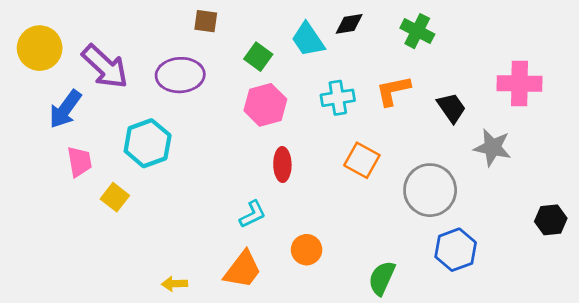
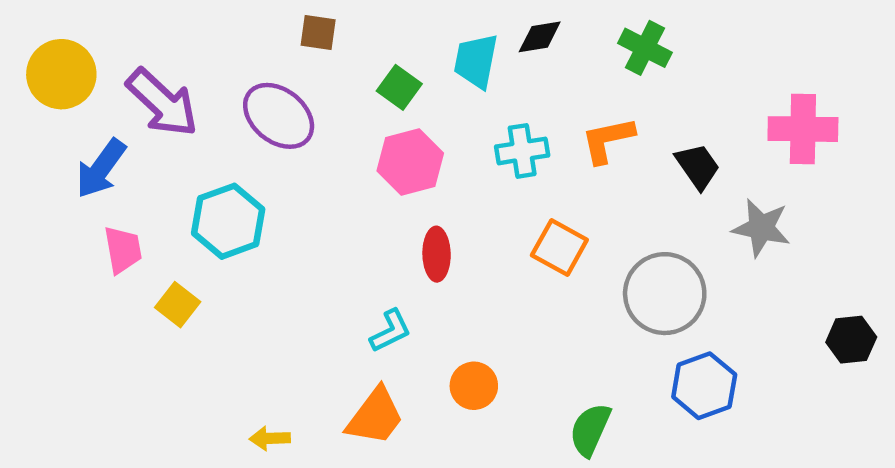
cyan trapezoid: (308, 40) -> (476, 61), turned 45
purple ellipse: (180, 75) -> (279, 116), turned 42

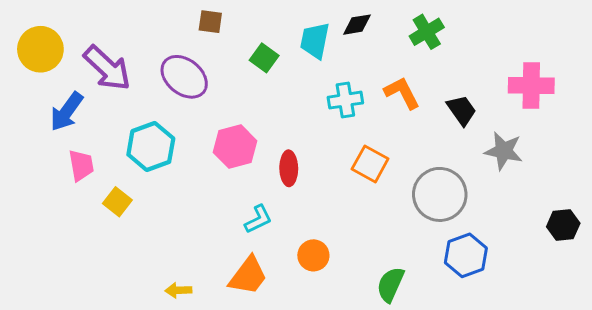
green cross: (645, 48) -> (427, 32), turned 32
orange L-shape: (608, 140) -> (402, 93), turned 75
pink hexagon: (410, 162) -> (235, 147), moved

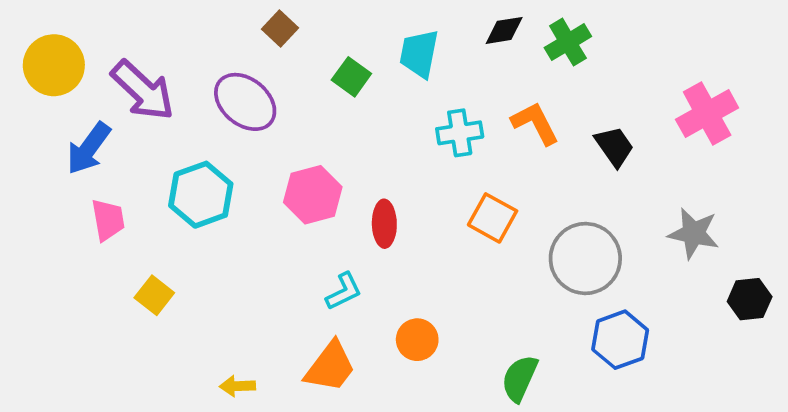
brown square: (210, 22) -> (280, 29), turned 35
black diamond: (357, 25) -> (504, 30), moved
pink cross: (531, 86) -> (707, 114), turned -30
gray star: (504, 151) -> (694, 233), moved
yellow square: (117, 202) -> (154, 295), moved

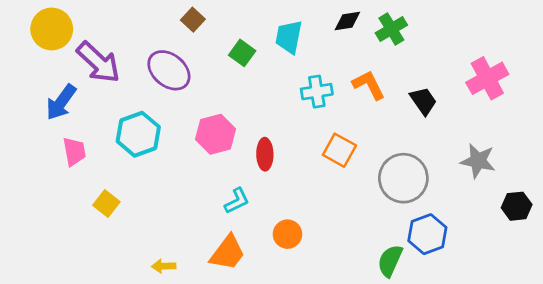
yellow circle: (54, 65) -> (52, 29), moved
green semicircle: (520, 378) -> (390, 261), moved

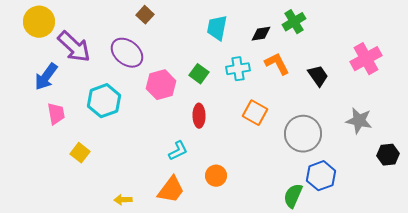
black diamond: (347, 21) -> (261, 34), moved
green square: (242, 53) -> (199, 74), moved
pink hexagon: (216, 134) -> (161, 85), moved

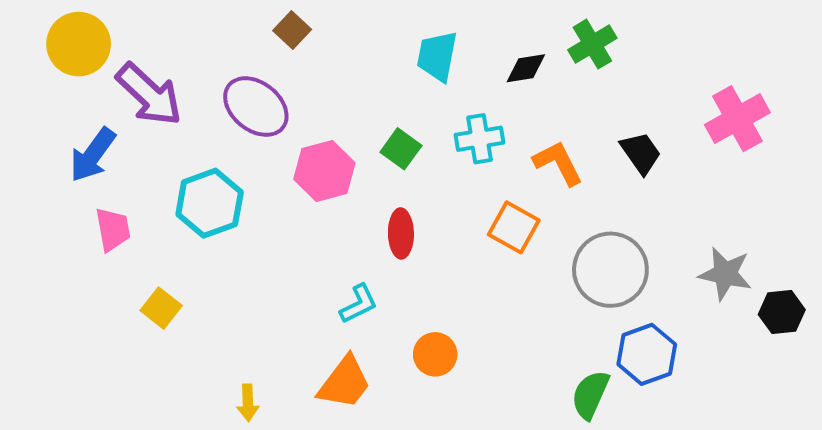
orange L-shape: (277, 64) -> (558, 163), moved
gray star: (359, 121) -> (725, 274), moved
yellow arrow: (123, 200) -> (248, 403), turned -90

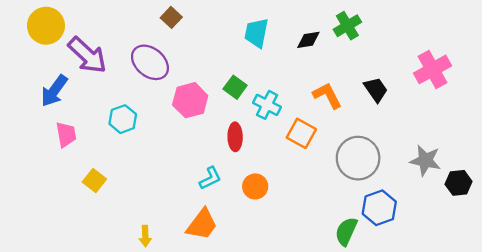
cyan cross: (480, 139) -> (267, 105), moved, turned 36
cyan hexagon: (210, 203) -> (123, 119), size x0.7
orange circle: (435, 354) -> (255, 186), moved

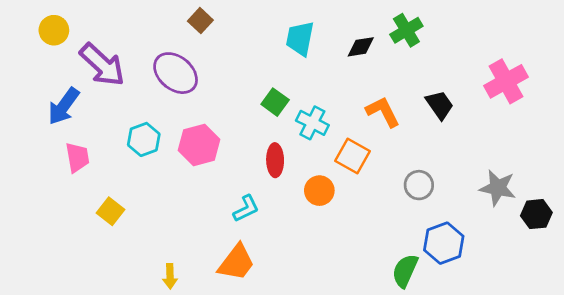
yellow circle: (46, 26) -> (54, 30), size x0.7
pink hexagon: (190, 100) -> (199, 145), moved
gray circle: (358, 158) -> (419, 185), size x0.6
orange circle: (255, 186) -> (319, 191), moved

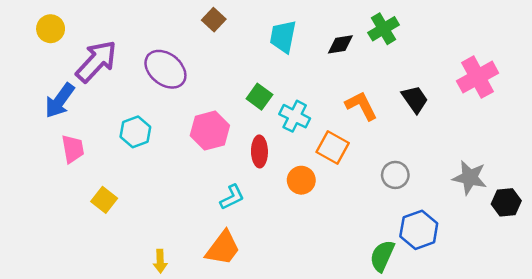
brown square: (200, 21) -> (214, 20), moved
purple arrow: (102, 65) -> (96, 61), turned -90
pink hexagon: (199, 145) -> (210, 131), moved

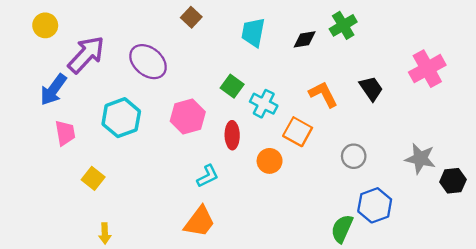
cyan hexagon: (135, 132) -> (121, 118), size x1.4
yellow arrow: (160, 261) -> (105, 233), moved

